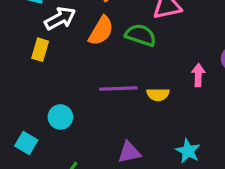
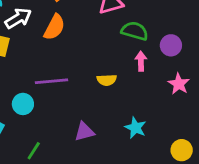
green semicircle: (141, 35) -> (135, 31), moved
purple line: (118, 89) -> (51, 81), moved

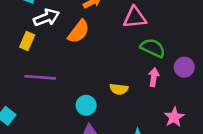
purple line: (51, 81) -> (40, 77), moved
pink star: (179, 84) -> (174, 117), moved
cyan circle: (23, 104) -> (86, 105), moved

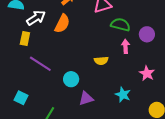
purple line: (40, 77) -> (40, 64), turned 40
cyan circle: (86, 105) -> (71, 79), moved

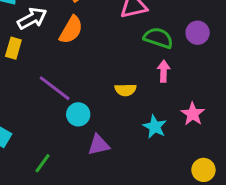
purple circle: (147, 34) -> (198, 33), moved
purple line: (40, 64) -> (55, 88), moved
cyan star: (123, 95) -> (155, 127), moved

